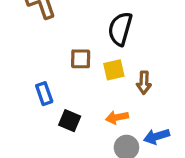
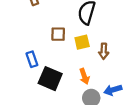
orange arrow: (117, 117) -> (84, 76), turned -98
black square: (70, 121) -> (50, 79), size x1.5

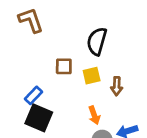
blue rectangle: (32, 59) -> (33, 95), turned 63
black square: (50, 79) -> (39, 118), moved

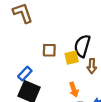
black semicircle: (97, 41) -> (82, 46), moved

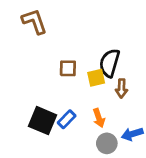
blue rectangle: (25, 74) -> (67, 119), moved

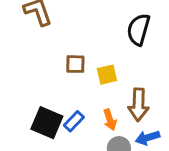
black semicircle: (109, 63) -> (138, 29), moved
brown arrow: (122, 88) -> (138, 105), moved, size x1.5

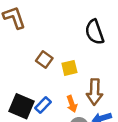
black semicircle: (138, 29) -> (95, 32), turned -35
brown square: (75, 64) -> (44, 60), turned 35

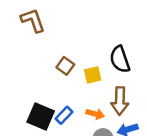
black semicircle: (95, 32) -> (120, 59), moved
orange arrow: (72, 104) -> (95, 114), turned -56

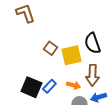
yellow square: (93, 75) -> (71, 55), size x1.5

